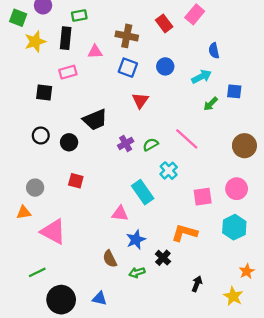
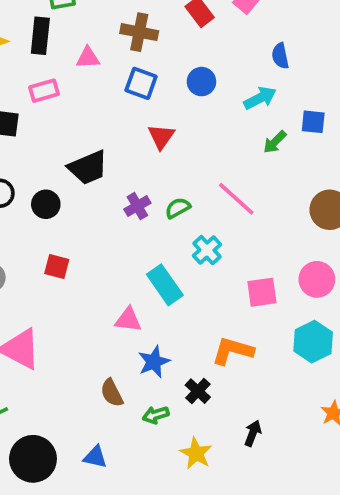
yellow star: (233, 296) -> (196, 453), moved

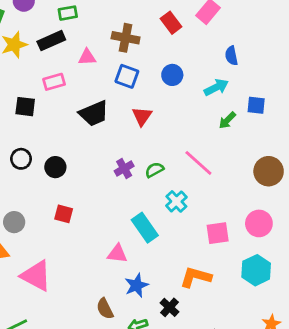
black rectangle: (40, 36) -> (51, 41), turned 60
black trapezoid: (88, 168) -> (94, 113), moved

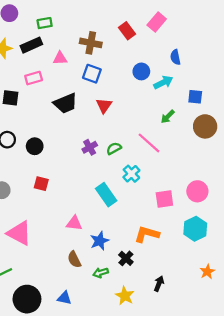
blue circle: (172, 75) -> (141, 71), moved
green arrow: (227, 120) -> (168, 117), moved
brown circle: (269, 171) -> (205, 126), moved
pink triangle: (117, 254) -> (74, 223), moved

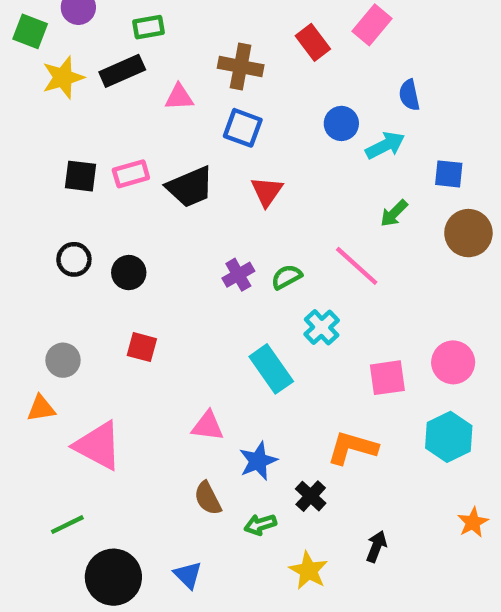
pink rectangle: (34, 78) -> (131, 174), moved
blue triangle: (64, 298) -> (188, 575), turned 32

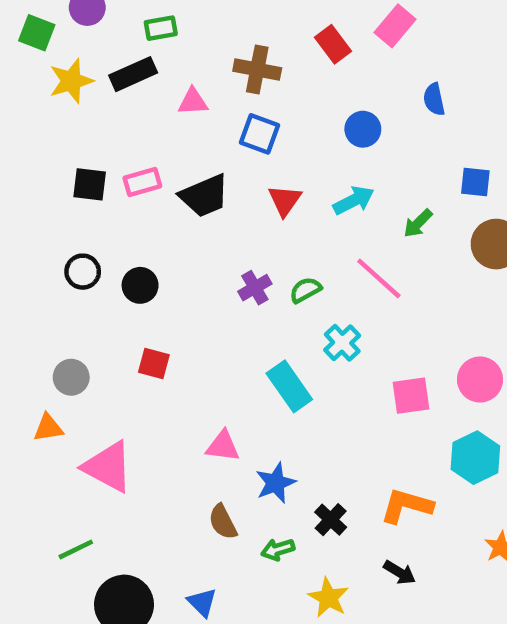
cyan arrow: (385, 145) -> (354, 200), moved
orange L-shape: (352, 448) -> (406, 506), moved
black arrow: (376, 546) -> (400, 572), turned 100

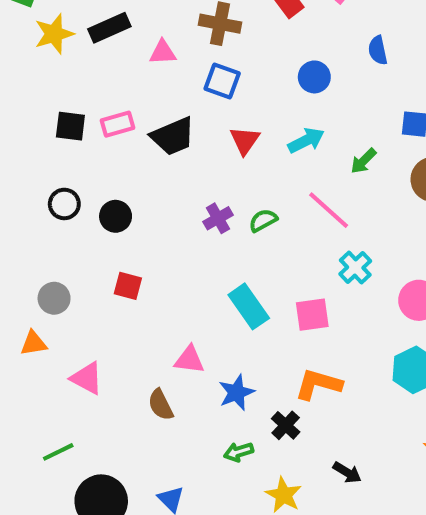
cyan cross: (342, 343) -> (355, 267), moved
pink square: (411, 396) -> (312, 315), moved
pink triangle: (108, 467) -> (87, 378), size x0.7
orange L-shape: (406, 506) -> (318, 384), moved
brown semicircle: (223, 522) -> (161, 405), moved

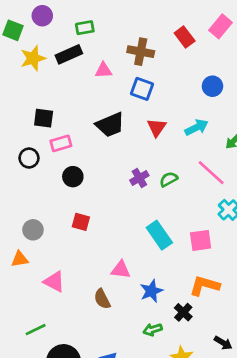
blue circle: (314, 77) -> (212, 86), moved
pink rectangle: (118, 124) -> (61, 143), moved
black circle: (64, 204) -> (29, 158), moved

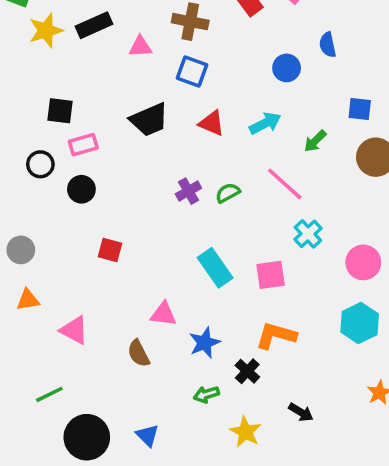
red triangle: (157, 127) -> (212, 123), turned -42
black circle: (73, 177) -> (81, 189), moved
gray circle: (33, 230) -> (21, 250), moved

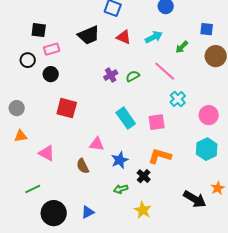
red square: (110, 250) -> (67, 108), size x1.5
black arrow: (301, 412) -> (195, 199), moved, size x1.6
blue triangle: (147, 435) -> (88, 212), turned 48

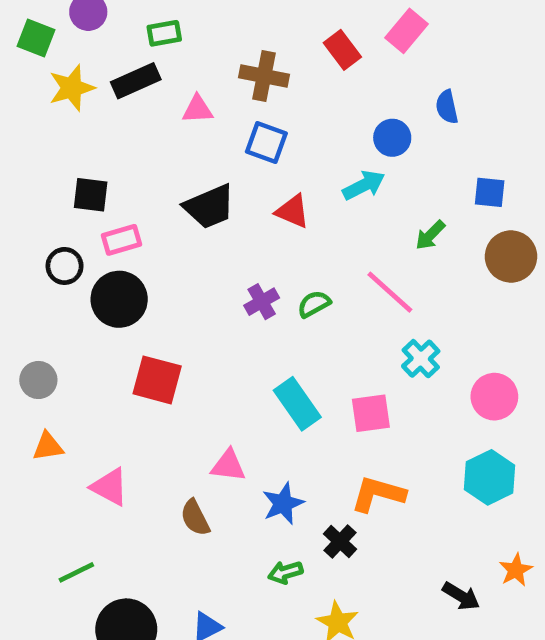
cyan arrow: (154, 37) -> (364, 185), moved
black circle: (51, 74) -> (119, 299), size x1.5
black arrow: (195, 199) -> (461, 596), size x0.7

